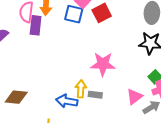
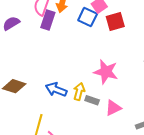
pink triangle: (135, 97) -> (113, 108), moved
blue arrow: (67, 101) -> (56, 90), moved

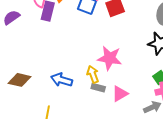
yellow arrow: (79, 91) -> (93, 74), moved, turned -30

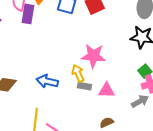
pink triangle: (120, 94) -> (107, 90), turned 36

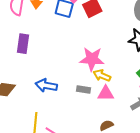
purple rectangle: (28, 14) -> (23, 44), moved
yellow arrow: (78, 73) -> (102, 76), moved, turned -42

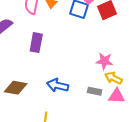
pink star: (92, 59) -> (104, 61), size x0.7

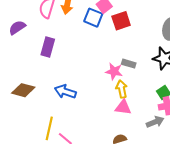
yellow arrow: (113, 78) -> (122, 89), turned 48
gray rectangle: (95, 91) -> (129, 64), moved

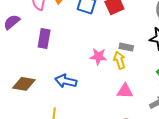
pink star: (114, 71) -> (98, 57), moved
yellow arrow: (122, 89) -> (119, 60), moved

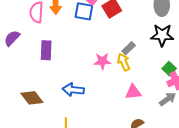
gray rectangle: (126, 47) -> (129, 48), turned -48
brown diamond: (24, 84) -> (32, 98), turned 50

